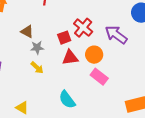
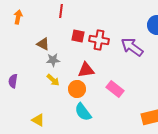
red cross: (83, 28) -> (99, 40), turned -30
red square: (64, 38) -> (78, 36), moved, turned 32
orange circle: (94, 55) -> (77, 89), moved

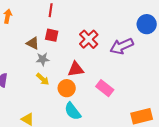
red square: (78, 36) -> (52, 35), moved
red cross: (99, 40) -> (89, 39), turned 36
purple arrow: (132, 47) -> (122, 46), turned -60

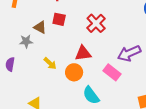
purple arrow: (122, 46) -> (129, 53), moved
gray star: (43, 59) -> (26, 41), moved
cyan semicircle: (73, 111) -> (91, 95), moved

